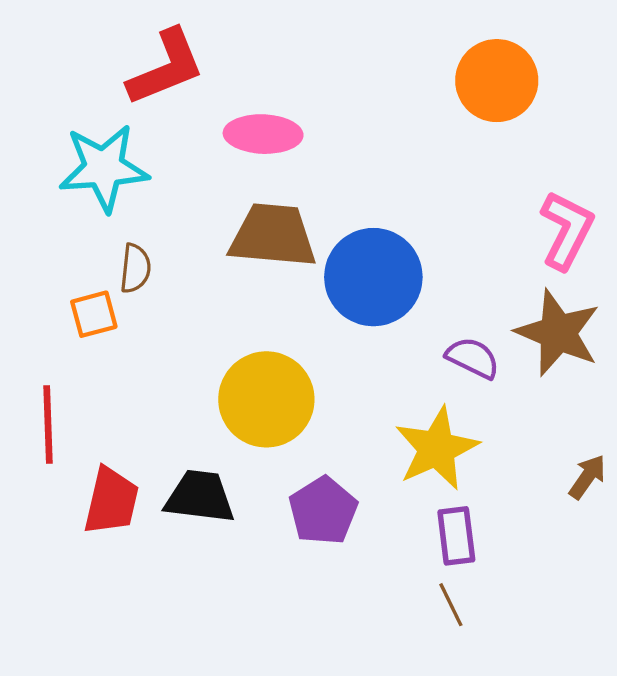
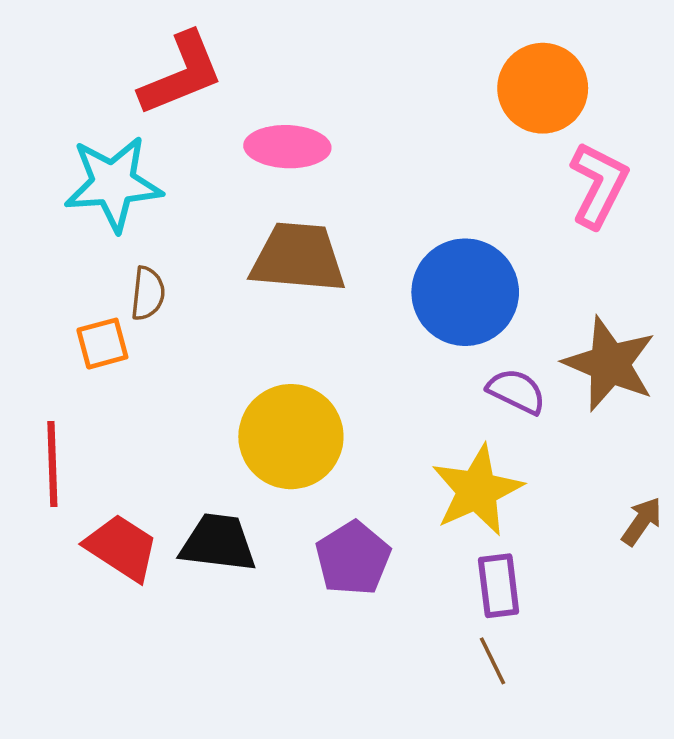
pink L-shape: (567, 230) -> (599, 185), moved
blue circle: (373, 277) -> (465, 292), moved
red trapezoid: (111, 501) -> (122, 548), turned -70

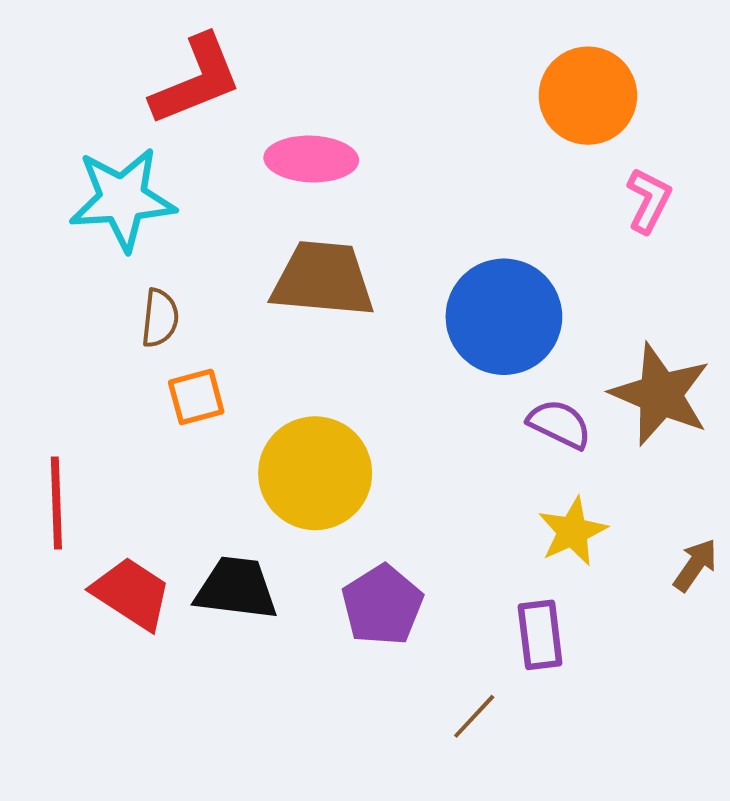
pink L-shape: (599, 185) -> (649, 200), size x0.7
orange square: (102, 344) -> (196, 397), moved
yellow star: (477, 490) -> (572, 531), moved, size x0.7
brown line: (493, 661) -> (474, 716), moved, turned 69

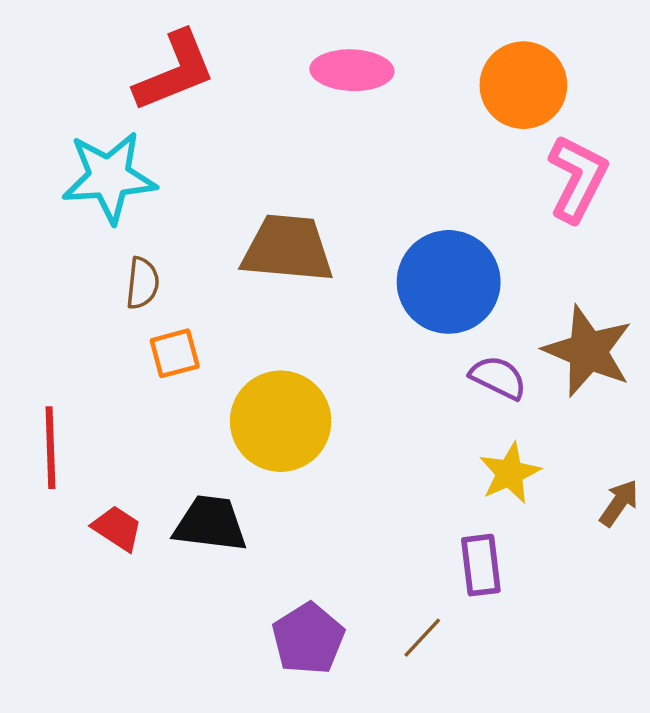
pink ellipse: (311, 159) -> (352, 70), moved
pink L-shape: (649, 200) -> (578, 178), size x1.5
red trapezoid: (131, 593) -> (117, 528), size x0.7
purple pentagon: (382, 605) -> (308, 639), moved

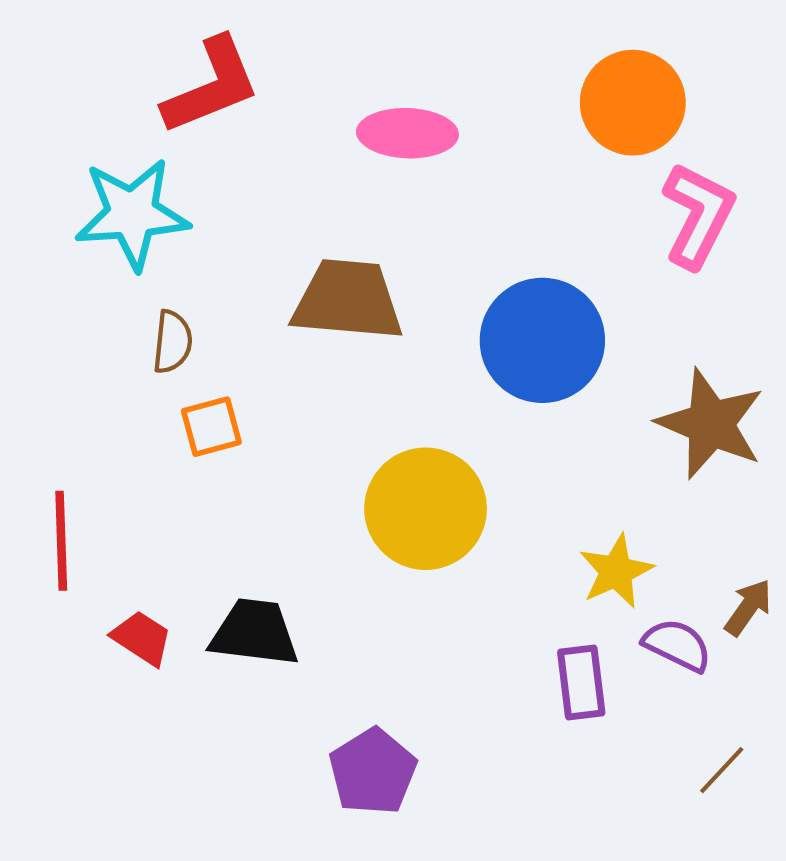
pink ellipse: (352, 70) -> (407, 133), moved
purple semicircle: (498, 377) -> (677, 645), moved
yellow circle: (281, 421) -> (426, 509), moved
brown line: (422, 638) -> (722, 770), moved

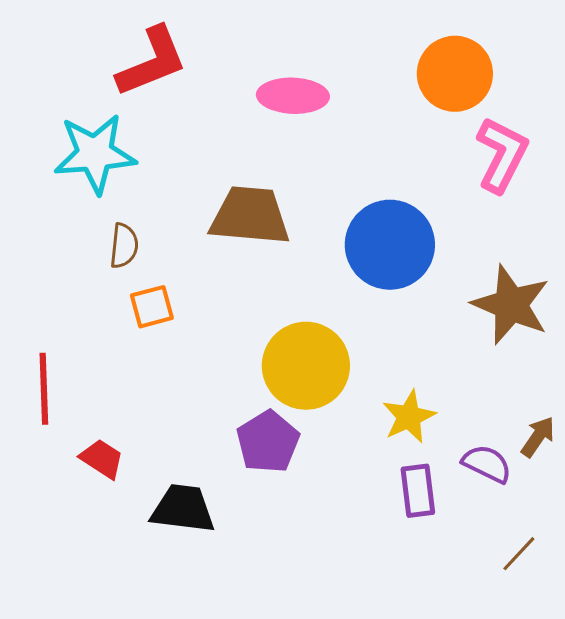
yellow star: (616, 571) -> (409, 417), moved
black trapezoid: (254, 632) -> (183, 509), moved
purple pentagon: (373, 772) -> (268, 442), moved

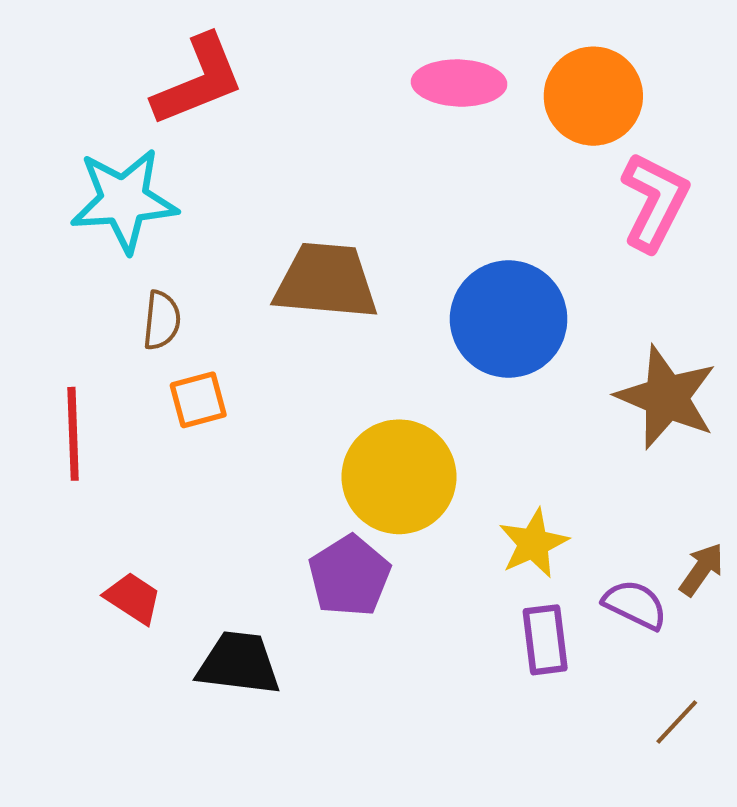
pink ellipse: (293, 96) -> (459, 83), moved
red line: (44, 389) -> (73, 434), moved

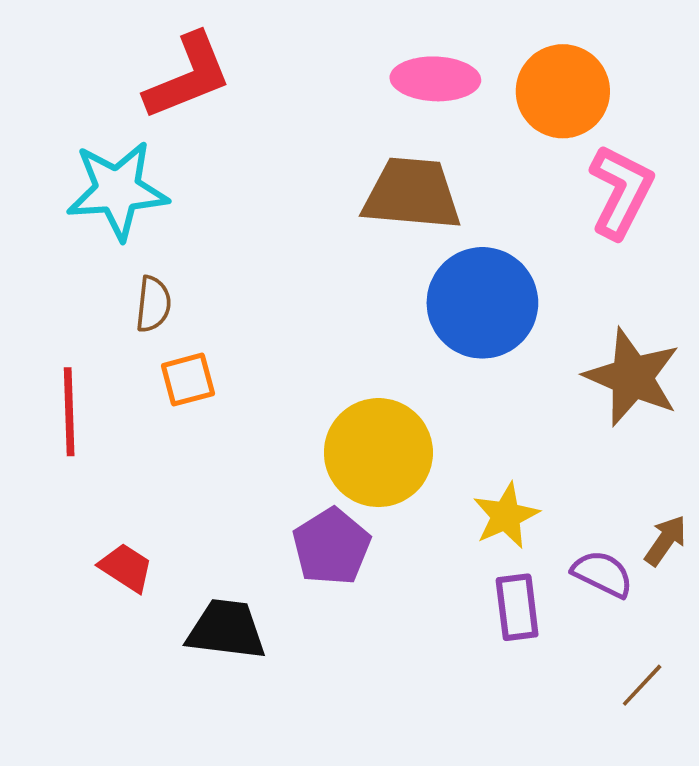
brown trapezoid: (326, 281) -> (412, 194), moved

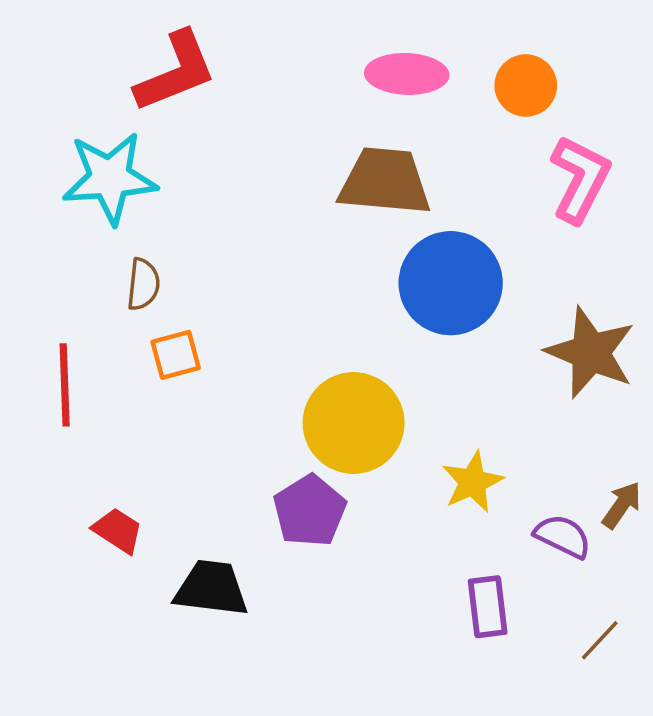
orange circle: (563, 91) -> (526, 86), size x0.7
purple rectangle: (517, 607) -> (488, 607), moved

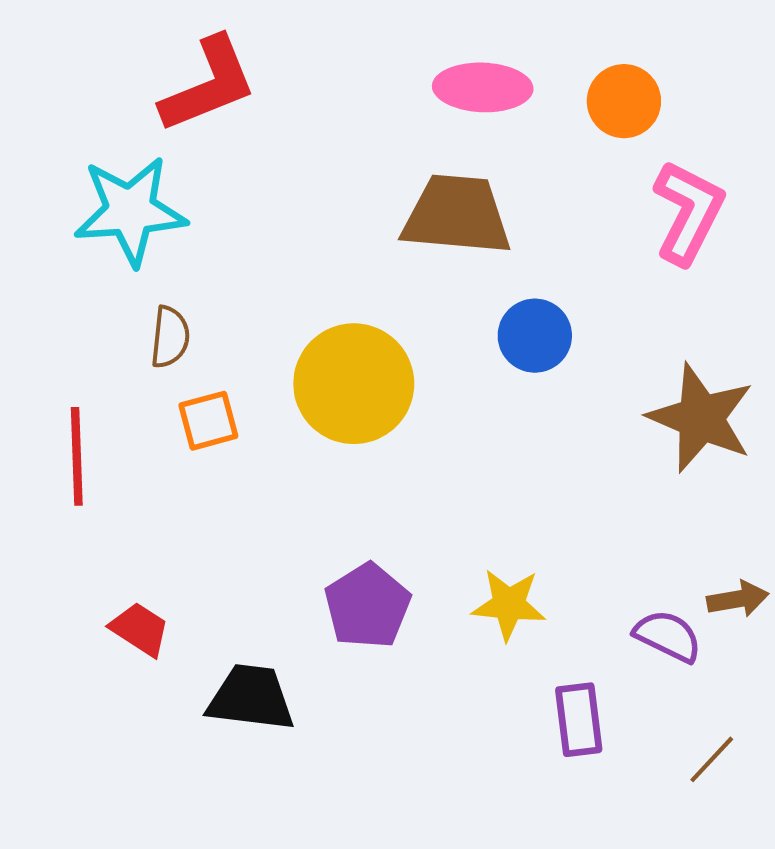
blue circle: (451, 283) -> (535, 336), size x0.6
yellow circle: (354, 423) -> (354, 384), moved
yellow star: (473, 482) -> (509, 604), moved, turned 30
brown arrow: (622, 505) -> (738, 599), turned 45

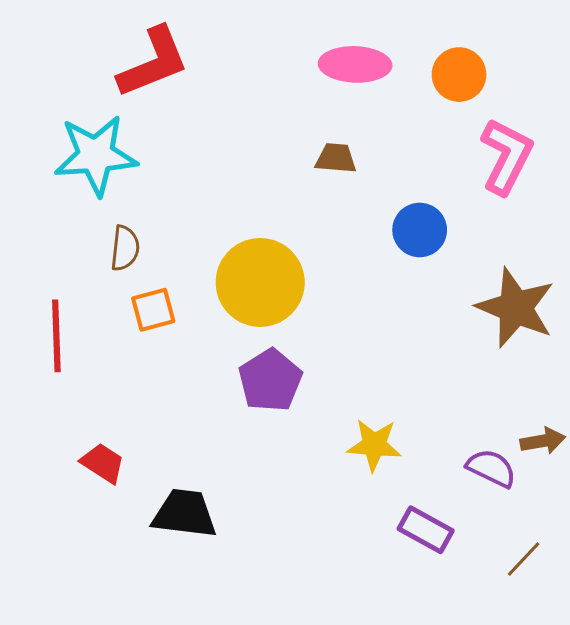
brown trapezoid: (457, 215) -> (336, 158), size x0.5
blue circle: (535, 336) -> (420, 230), moved
purple pentagon: (367, 606) -> (270, 380), moved
purple rectangle: (579, 720) -> (426, 530), turned -54

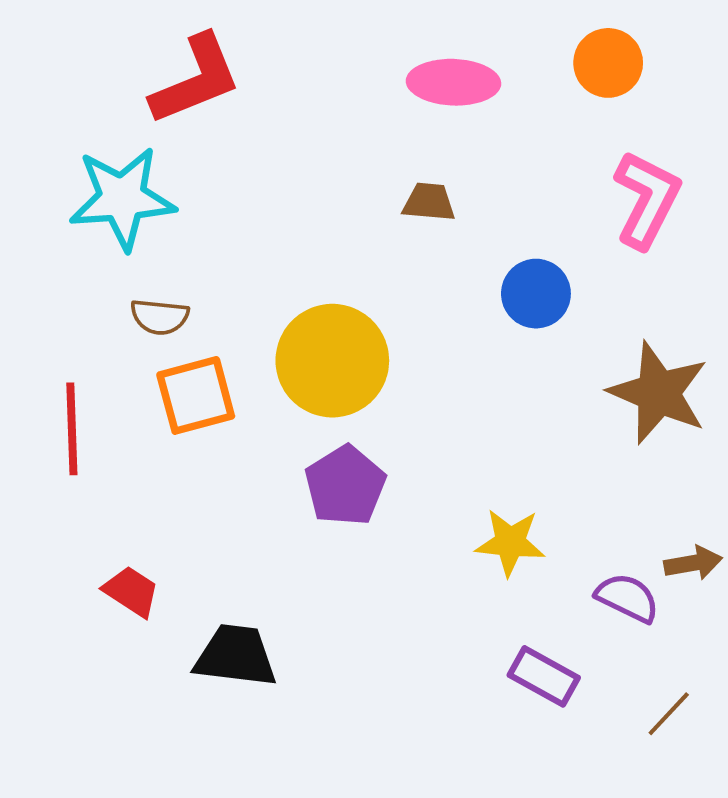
orange circle: (459, 75) -> (608, 63), moved
brown semicircle: (125, 248) -> (160, 317), turned 90
orange square: (153, 310) -> (196, 395), size x1.4
yellow star: (374, 445) -> (510, 542), moved

